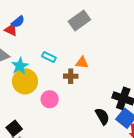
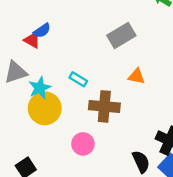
orange triangle: (82, 63) -> (137, 76), moved
brown cross: (71, 76) -> (104, 106), size x1.6
pink circle: (50, 99) -> (83, 144), moved

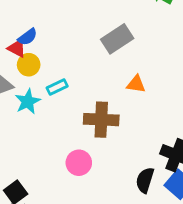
cyan rectangle: (78, 79) -> (57, 87), moved, turned -54
yellow circle: (45, 108) -> (29, 65), moved, size x0.6
black semicircle: (141, 162) -> (145, 180), turned -135

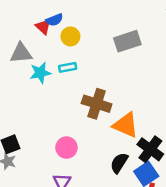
yellow circle: (29, 65) -> (70, 36), moved
orange triangle: (136, 84) -> (126, 125), moved, size x1.6
pink circle: (79, 163) -> (66, 148), moved

